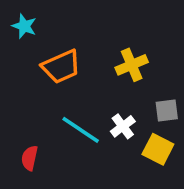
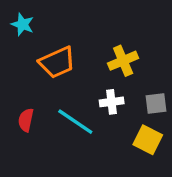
white cross: (123, 126) -> (112, 102), moved, turned 30
red semicircle: (30, 158) -> (26, 120), moved

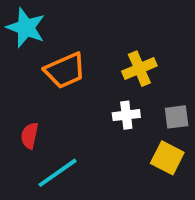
cyan star: (23, 24) -> (26, 28), size x1.5
cyan line: (75, 122) -> (57, 173), moved, turned -69

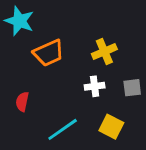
yellow square: (167, 158) -> (111, 127), moved
cyan line: (57, 173) -> (63, 129), moved

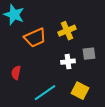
yellow cross: (104, 52) -> (67, 31), moved
gray square: (132, 88) -> (89, 54), moved

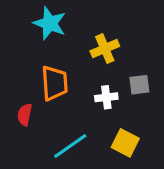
cyan star: (14, 15) -> (50, 23), moved
orange trapezoid: (35, 38) -> (54, 83), moved, turned -70

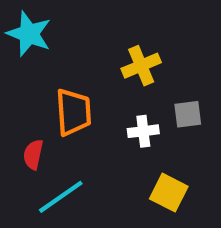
cyan star: (50, 23) -> (29, 34), moved
cyan line: (70, 146) -> (61, 197), moved

